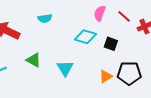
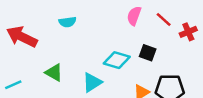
cyan diamond: (85, 37) -> (117, 60), moved
cyan triangle: (65, 68) -> (92, 82), turned 30

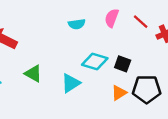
cyan semicircle: (67, 22) -> (77, 24), moved
black square: (148, 53) -> (123, 64), moved

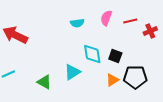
red line: (141, 22) -> (130, 21), turned -56
cyan diamond: (95, 61) -> (92, 54), turned 65
green triangle: (33, 73) -> (44, 82), moved

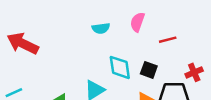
red line: (130, 21) -> (168, 40), moved
red cross: (150, 31) -> (194, 72), moved

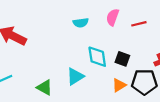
red line: (168, 40) -> (139, 24), moved

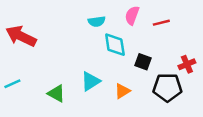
cyan diamond: (97, 57) -> (115, 45), moved
orange triangle: (119, 85) -> (122, 91), moved

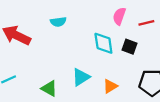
cyan semicircle: (97, 22) -> (58, 22), moved
black square: (143, 62) -> (129, 47), moved

